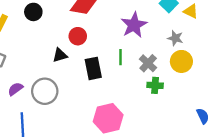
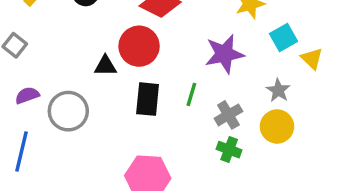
red circle: (78, 36) -> (139, 46), size x1.5

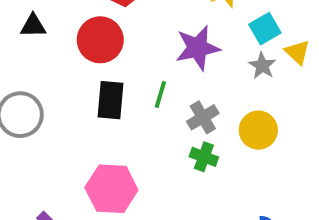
black triangle: (105, 66) -> (33, 26), moved
gray star: (278, 90) -> (262, 66), moved

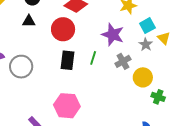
purple star: (198, 48) -> (113, 35), turned 30
gray cross: (203, 117) -> (123, 61), moved
green cross: (204, 157) -> (158, 97), moved

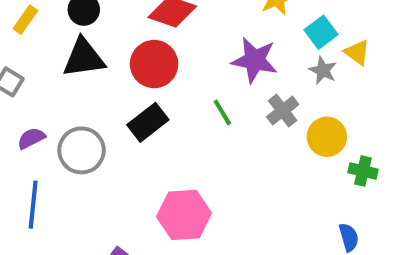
black triangle: (29, 21) -> (84, 58), size x1.6
green line: (93, 58) -> (222, 112), turned -40
black rectangle: (68, 60) -> (148, 122), moved, turned 54

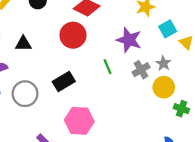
black triangle: (84, 58) -> (23, 44), moved, size x0.7
gray star: (323, 70) -> (163, 63), moved
black rectangle: (148, 122) -> (64, 82), moved
gray circle: (82, 150) -> (25, 94), moved

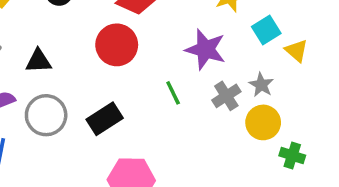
gray circle: (25, 94) -> (46, 115), moved

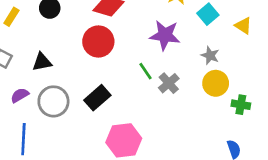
yellow triangle: (296, 51) -> (243, 26), moved
gray cross: (226, 96) -> (169, 83), moved

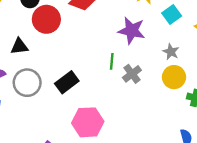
red circle: (98, 41) -> (46, 19), moved
green line: (145, 71) -> (112, 61), turned 35

